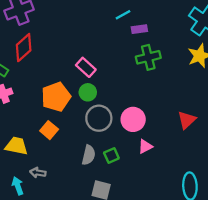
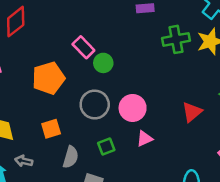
green cross: (148, 57) -> (176, 39), moved
green circle: (88, 92) -> (103, 63), moved
orange square: (49, 130) -> (51, 129), moved, turned 30
gray semicircle: (89, 155) -> (71, 157), moved

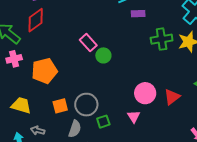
orange pentagon: (48, 78) -> (44, 71), moved
gray circle: (95, 105) -> (86, 105), moved
pink circle: (133, 108) -> (145, 93), moved
pink triangle: (144, 139) -> (134, 117), turned -40

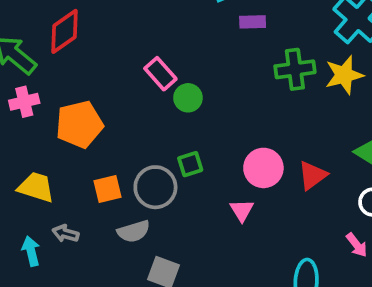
green square: (103, 122) -> (190, 164), moved
gray semicircle: (75, 129) -> (134, 231), turned 54

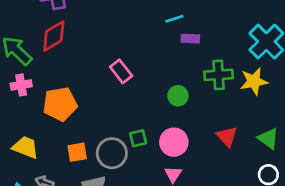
green circle: (188, 98) -> (178, 96), moved
pink circle: (263, 168) -> (174, 142), moved
red triangle: (312, 175) -> (227, 136), moved, turned -40

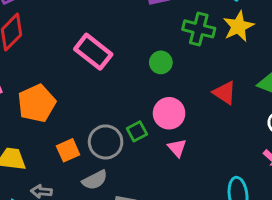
pink rectangle: (121, 71) -> (93, 52), size x1.4
green cross: (219, 75) -> (199, 29), turned 32
green square: (138, 138) -> (137, 131), moved

